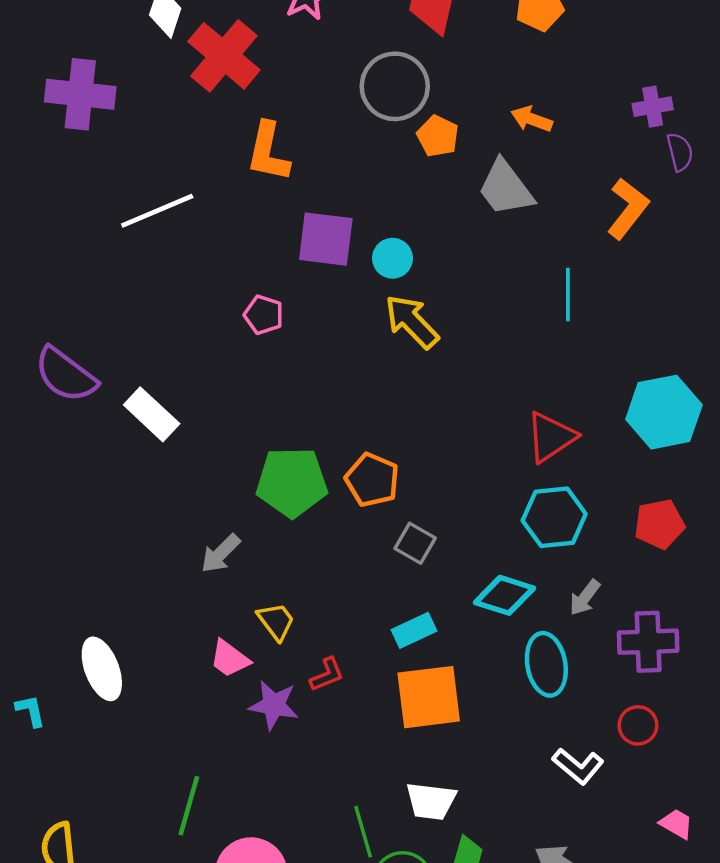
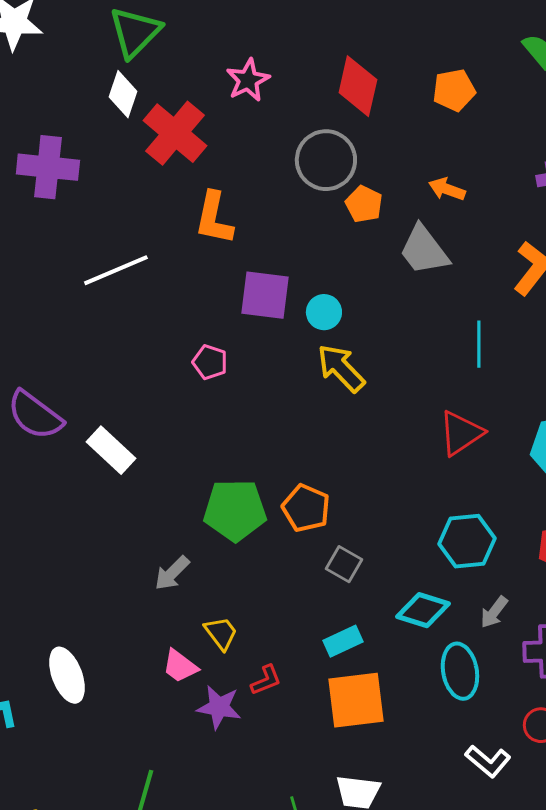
red triangle: (551, 437) -> (461, 433), moved

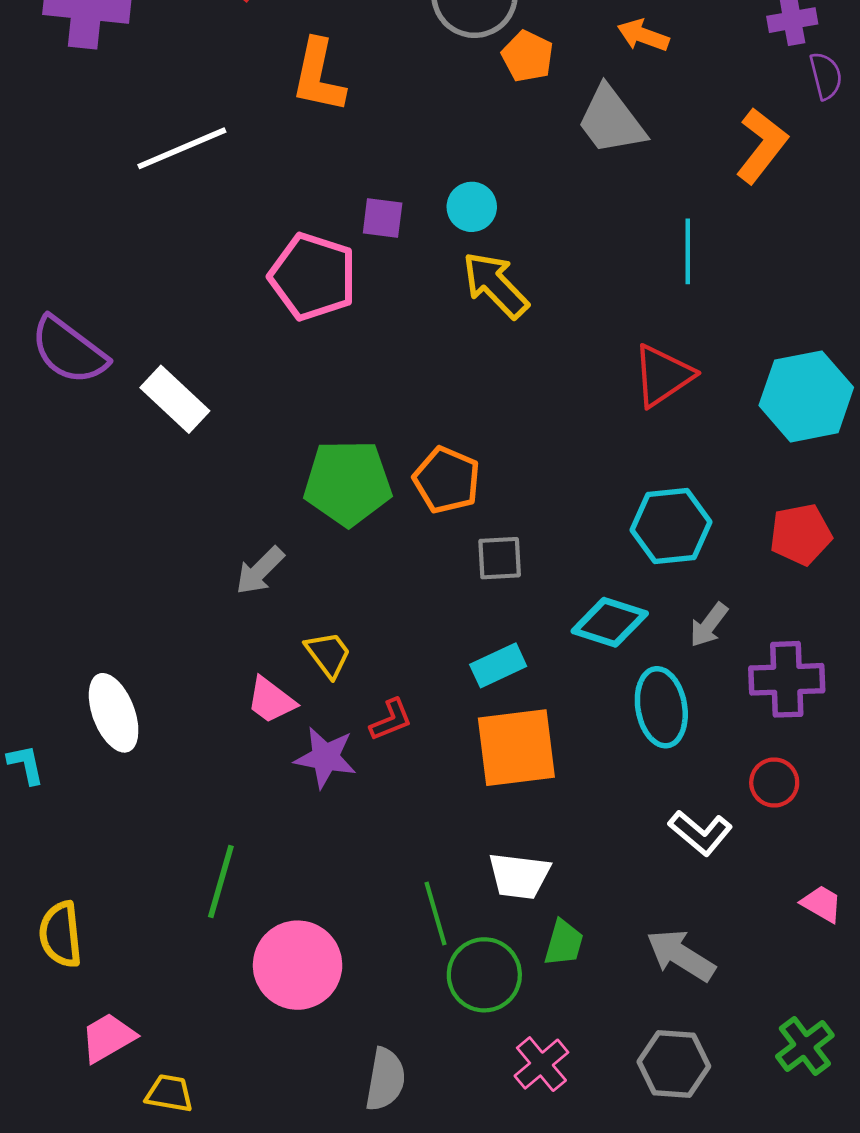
purple square: (265, 295) -> (383, 218), moved, size x0.6
pink pentagon: (210, 362) -> (313, 277), size x1.8
gray square: (344, 564) -> (500, 558), turned -33

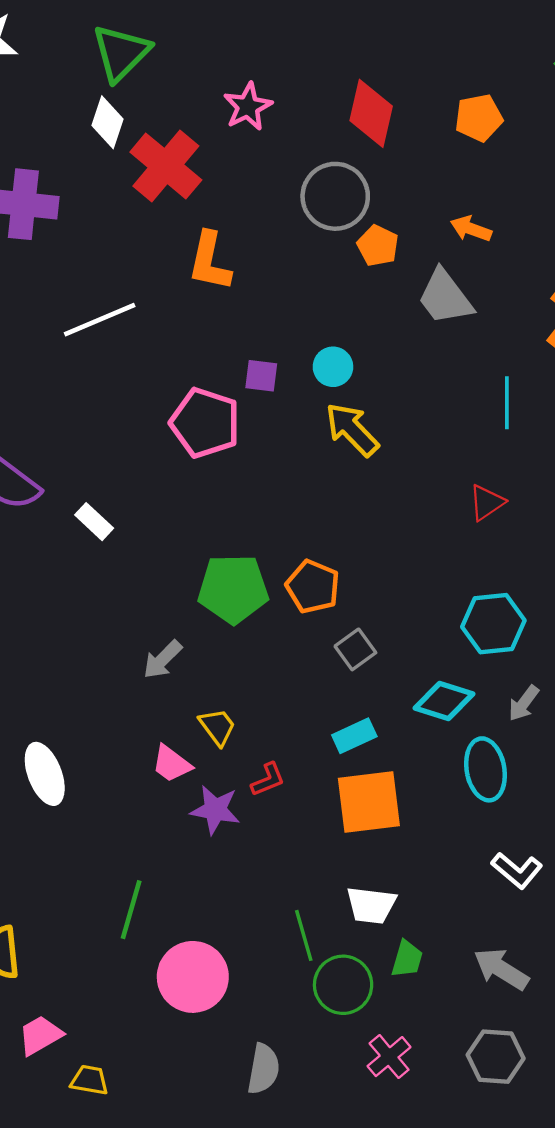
red triangle: (663, 376) -> (487, 502), size x0.7
white rectangle: (175, 399) -> (94, 522), size x0.7
gray square: (500, 558) -> (355, 649), turned -33

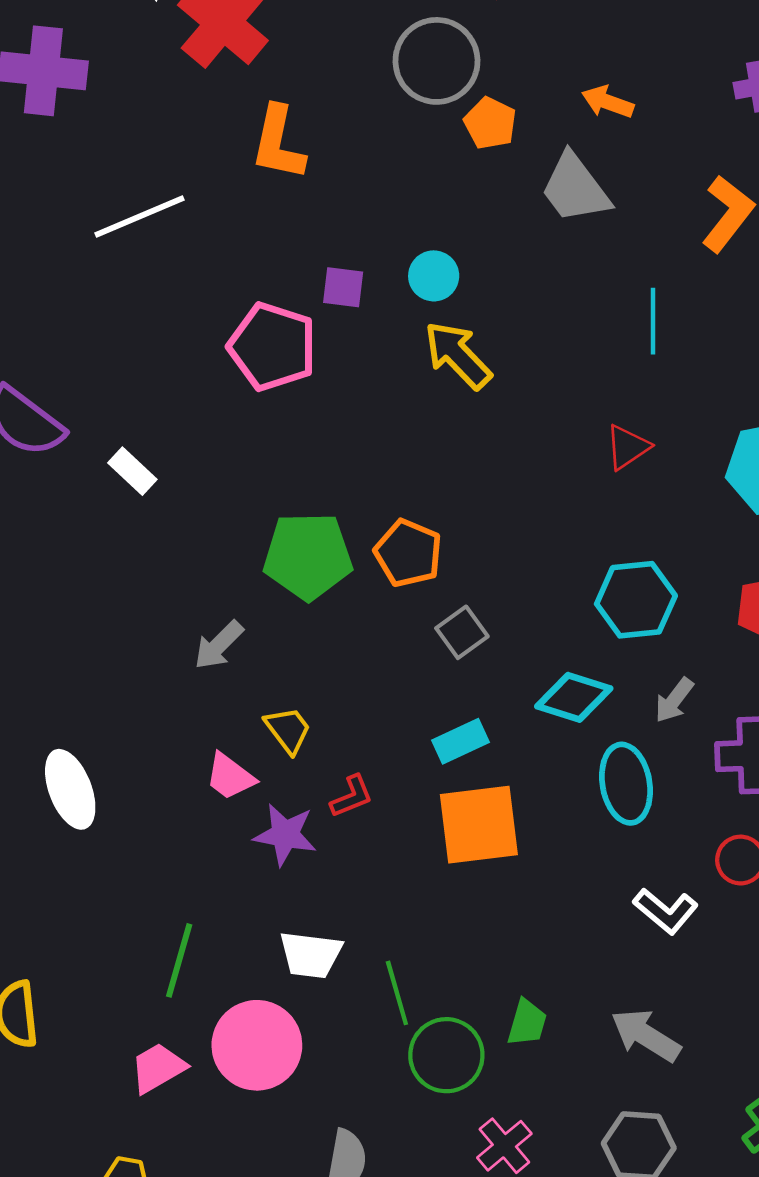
white trapezoid: (371, 905) -> (311, 955), moved
pink trapezoid: (40, 1035) -> (158, 1068), moved

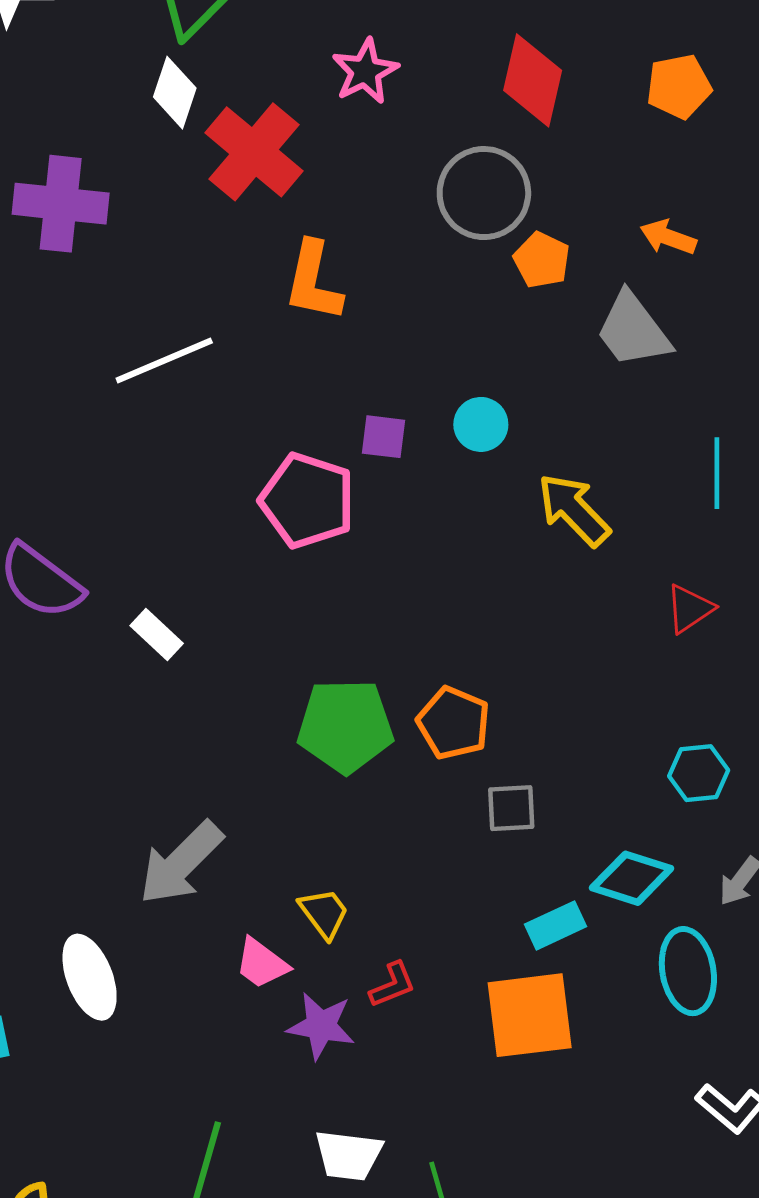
yellow arrow: (458, 355) -> (574, 510), moved
cyan hexagon: (636, 600) -> (699, 773), size x0.7
gray square: (462, 632) -> (511, 808), turned 33
gray arrow: (219, 645) -> (181, 863), moved, size x1.6
cyan rectangle: (461, 741) -> (555, 925), moved

